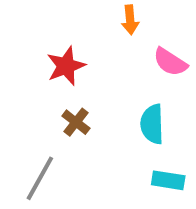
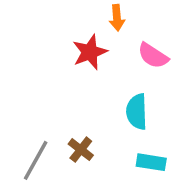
red star: (66, 66) -> (90, 52), moved
brown cross: (76, 122) -> (81, 150), moved

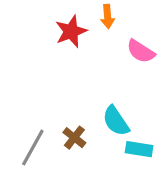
red star: (90, 52) -> (71, 31), moved
cyan semicircle: (137, 112) -> (116, 121), moved, turned -32

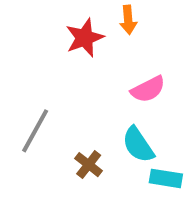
pink semicircle: (141, 51) -> (148, 89), moved, turned -60
gray line: (33, 148) -> (35, 131), moved

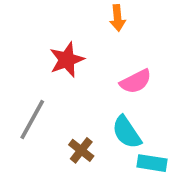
red star: (85, 38) -> (67, 60), moved

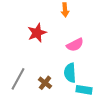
gray line: (32, 120) -> (18, 79), moved
cyan semicircle: (127, 132) -> (70, 73), turned 30

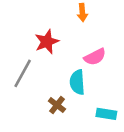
cyan semicircle: (70, 73) -> (77, 82), moved
gray line: (18, 79) -> (23, 73), moved

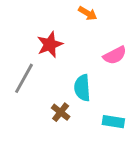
orange arrow: (82, 12) -> (88, 13), turned -54
pink semicircle: (95, 57) -> (115, 55), moved

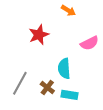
gray line: (24, 78) -> (20, 83), moved
cyan rectangle: (113, 122) -> (69, 95), moved

